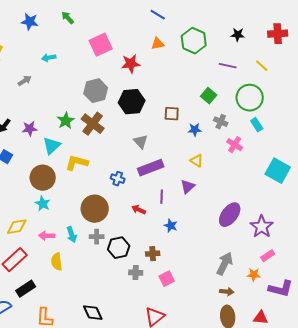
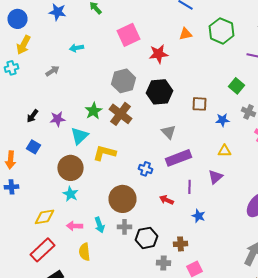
yellow triangle: (197, 161) -> (224, 151), turned -32

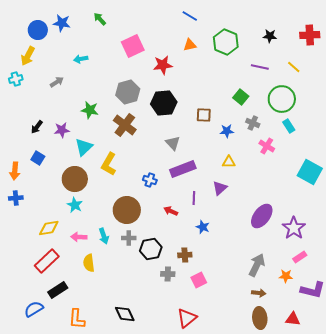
blue circle: (18, 19) -> (38, 30), moved
green star: (94, 111) -> (90, 110), moved, turned -30
yellow L-shape: (104, 153) -> (109, 164), turned -75

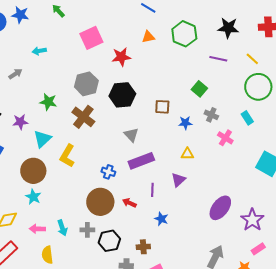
black star: (270, 36) -> (228, 28), size x1.5
green circle: (282, 99) -> (258, 87), moved
brown circle: (127, 210) -> (100, 202), moved

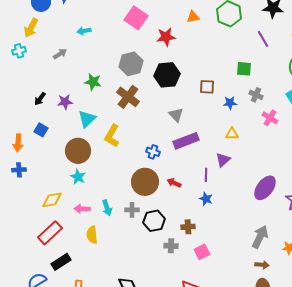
pink square: (91, 38) -> (136, 18), turned -30
purple line: (218, 59) -> (263, 39), turned 48
green square: (199, 89) -> (244, 69), turned -35
purple line: (152, 190) -> (206, 175), moved

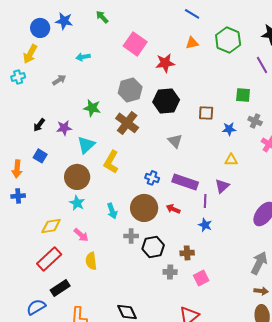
purple rectangle: (186, 141) -> (185, 182), moved, turned 40
cyan arrow: (107, 208) -> (112, 211), moved
pink arrow: (82, 209) -> (81, 235), turned -140

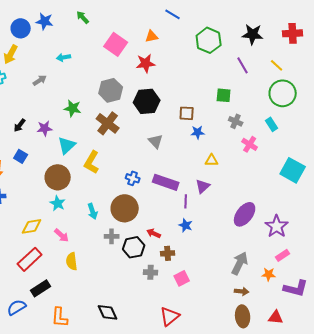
orange triangle: (192, 43) -> (152, 36), moved
blue star: (229, 129) -> (198, 132), moved
red arrow: (173, 209) -> (154, 233), moved

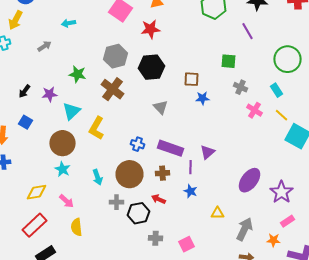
yellow line: (277, 65) -> (282, 115), moved
yellow triangle: (212, 160) -> (218, 213), moved
brown cross: (168, 253) -> (162, 173), moved

